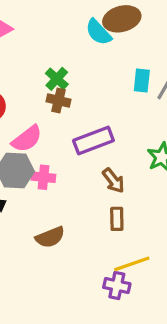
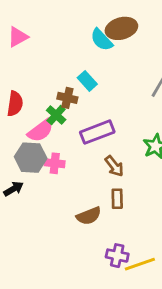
green cross: (57, 79) -> (56, 115), moved
cyan rectangle: (142, 81) -> (87, 81), moved, turned -48
brown semicircle: (50, 237) -> (89, 216), moved
yellow line: (132, 264) -> (140, 264), moved

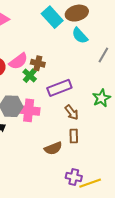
cyan semicircle: (102, 40) -> (80, 36), moved
cyan rectangle: (87, 81) -> (52, 17), moved, size x1.5
pink semicircle: (40, 131) -> (18, 61), moved
pink cross: (55, 163) -> (29, 110), size x1.5

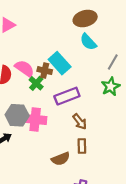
cyan rectangle: (52, 17) -> (60, 63), moved
pink semicircle: (18, 61) -> (24, 68), turned -108
green star: (101, 98) -> (111, 87), moved

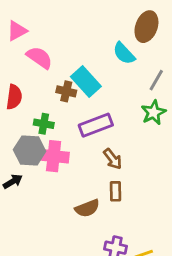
brown ellipse: (85, 18) -> (146, 27), moved, turned -55
pink semicircle: (24, 68) -> (39, 58), moved
green cross: (36, 83) -> (44, 124), moved, turned -32

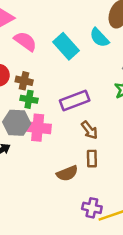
cyan rectangle: (86, 82) -> (66, 46), moved
brown cross: (66, 91) -> (24, 81), moved

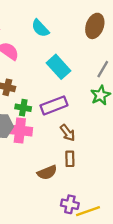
cyan semicircle: (99, 38) -> (40, 28), moved
cyan rectangle: (66, 46) -> (58, 67), moved
green cross: (29, 99) -> (23, 108), moved

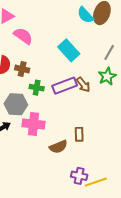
cyan semicircle: (40, 28) -> (85, 15), moved
pink cross: (20, 130) -> (33, 124), moved
brown arrow: (68, 133) -> (83, 85), moved

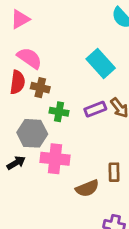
pink semicircle: (23, 36) -> (30, 58), moved
purple rectangle: (65, 86) -> (95, 109), size x0.7

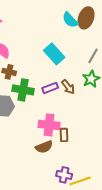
green cross: (59, 112) -> (23, 90), size x1.5
pink cross: (55, 159) -> (49, 125), moved

